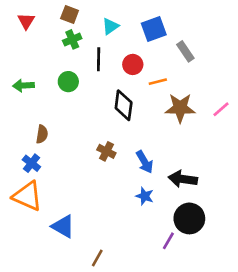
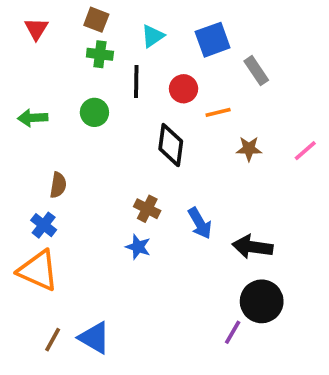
green cross: (72, 39) -> (100, 54), turned 30
brown star: (180, 108) -> (249, 149), size x0.6
blue star: (145, 196) -> (138, 247), moved
blue triangle: (63, 226) -> (94, 338), moved
brown line: (97, 258) -> (53, 340), moved

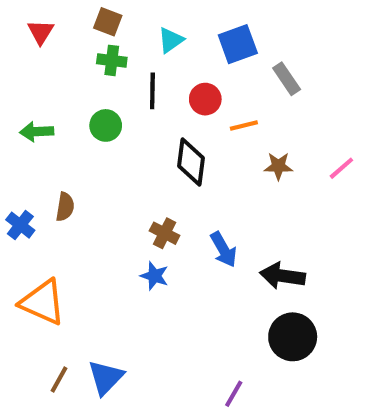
blue cross: (44, 225) -> (20, 225), moved
purple line: (233, 332) -> (234, 394), moved
blue triangle: (94, 338) -> (106, 377), turned 44

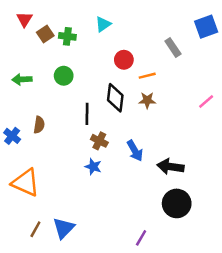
brown square: (108, 22) -> (45, 34), moved, turned 35
blue square: (238, 44) -> (206, 27), moved
black line: (152, 91) -> (87, 114), moved
brown star: (278, 166) -> (147, 100), moved

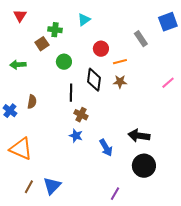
brown square: (45, 34) -> (42, 44), moved
green circle: (64, 76) -> (64, 62), moved
blue arrow: (135, 151) -> (106, 148), moved

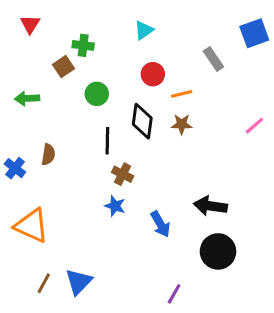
cyan triangle: (84, 20) -> (144, 30), moved

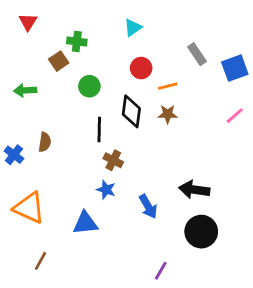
blue square: (254, 33) -> (235, 68), moved
blue triangle: (79, 282) -> (85, 223), moved, turned 40

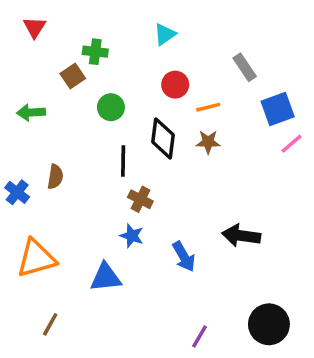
blue square: (235, 68) -> (278, 109), moved
orange triangle: (29, 208) -> (36, 258), turned -40
black circle: (201, 232) -> (269, 324), moved

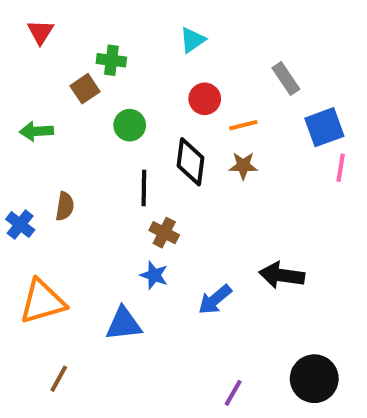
pink line: (292, 144) -> (341, 168), turned -40
blue arrow: (184, 257) -> (215, 300), turned 80

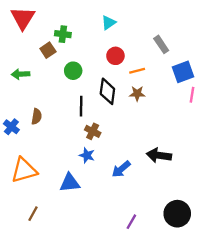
red triangle: (40, 32) -> (23, 18), size x1.6

